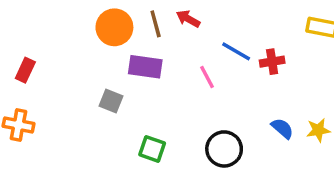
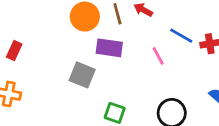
gray square: (111, 101) -> (82, 75), size x1.4

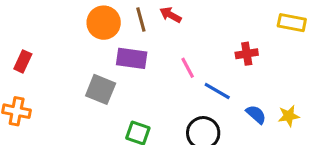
blue line: (181, 36) -> (217, 91), moved

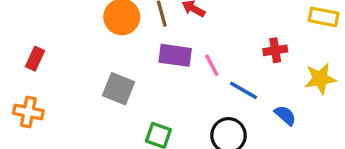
purple rectangle: (132, 58) -> (175, 55), moved
yellow star: (289, 116) -> (320, 79), moved, size x1.4

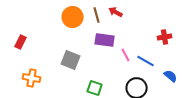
pink line: (212, 65) -> (126, 55), moved
orange cross: (28, 112) -> (32, 78), moved

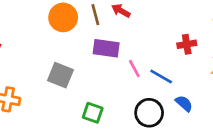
blue semicircle: (171, 76) -> (184, 103), moved

